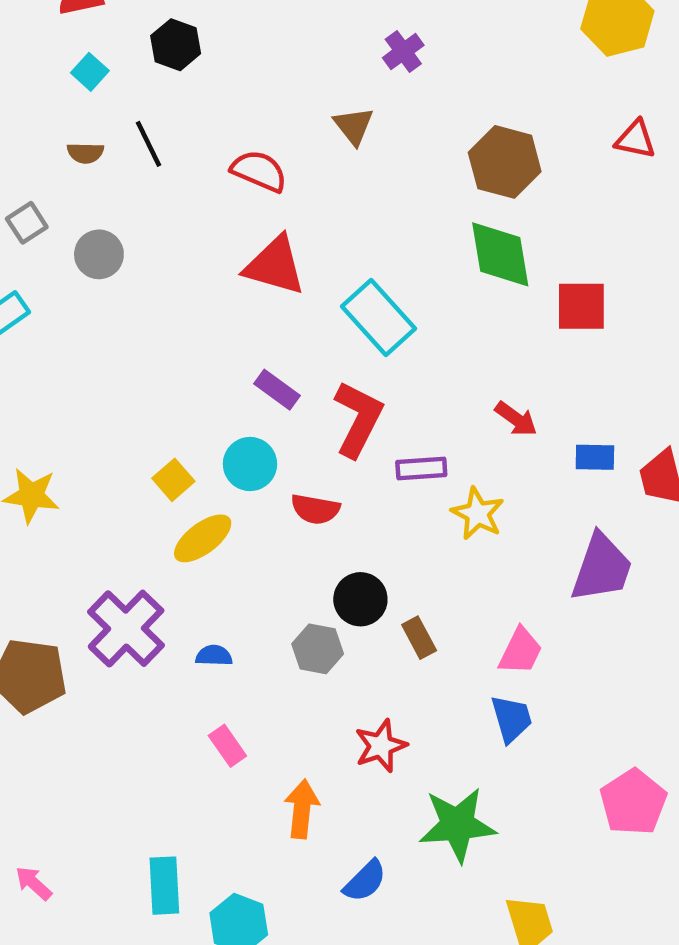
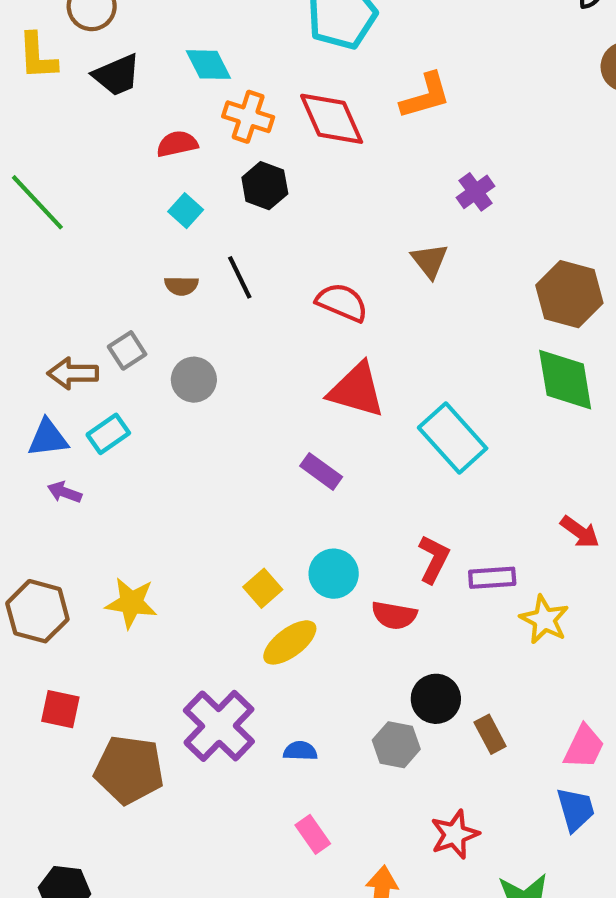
purple rectangle: (277, 390) -> (321, 471), moved
red L-shape: (358, 419) -> (434, 559), moved, size x0.7

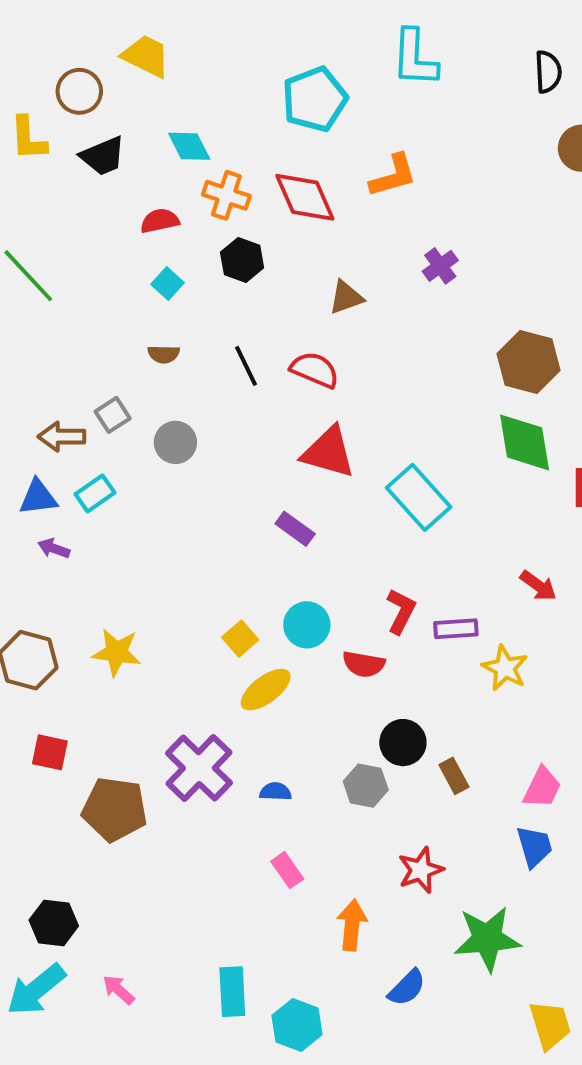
brown triangle: (430, 261) -> (346, 297), moved, turned 48
black line: (240, 277) -> (246, 366), moved

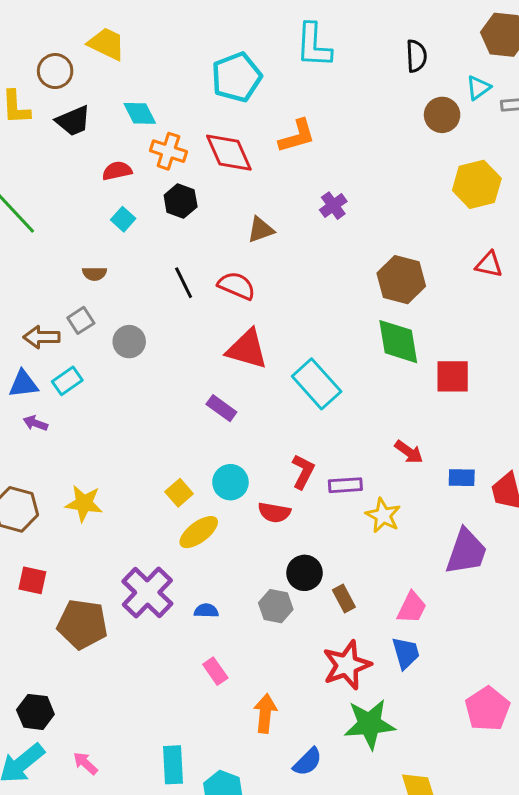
brown semicircle: (164, 354) -> (94, 274), moved
red star: (421, 870) -> (347, 665), moved, size x1.4

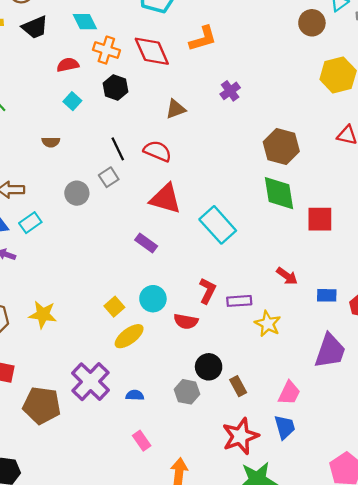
gray square: (81, 320) -> (109, 177), moved

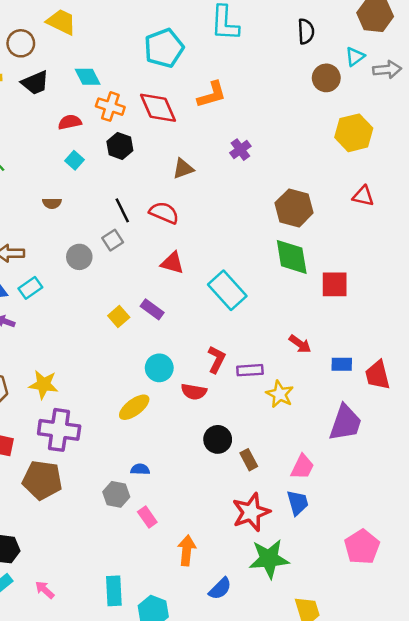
red triangle: (165, 199) -> (172, 263), size x0.7
yellow square: (114, 307) -> (119, 317), moved
purple cross: (90, 382) -> (59, 430), moved, turned -36
gray hexagon: (187, 392) -> (116, 494), moved

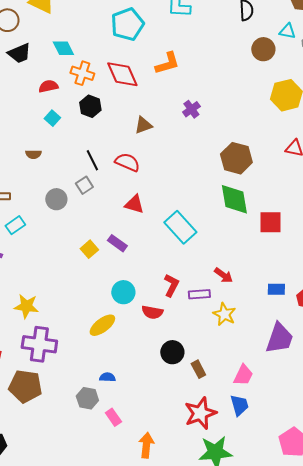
cyan triangle: (355, 56) -> (287, 31), turned 48
red arrow: (300, 344) -> (223, 275), moved

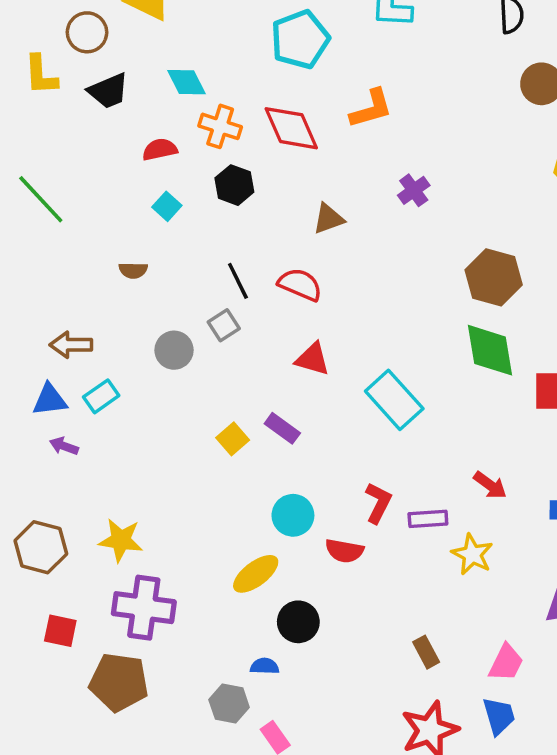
red arrow: (223, 275) -> (490, 485), moved
black circle: (172, 352) -> (298, 622), moved

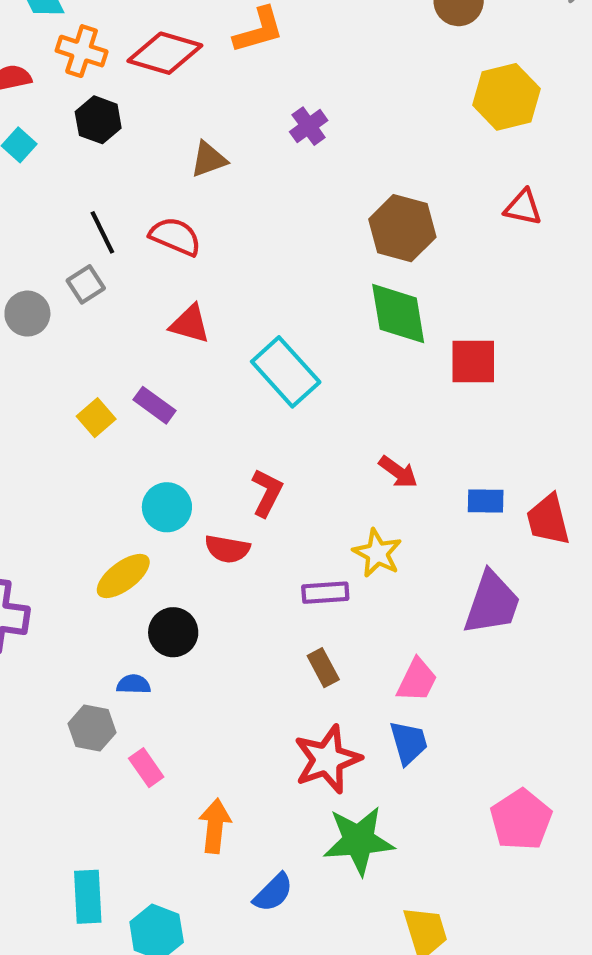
red diamond: (291, 128) -> (165, 53), turned -50
purple rectangle: (428, 519) -> (325, 593), moved

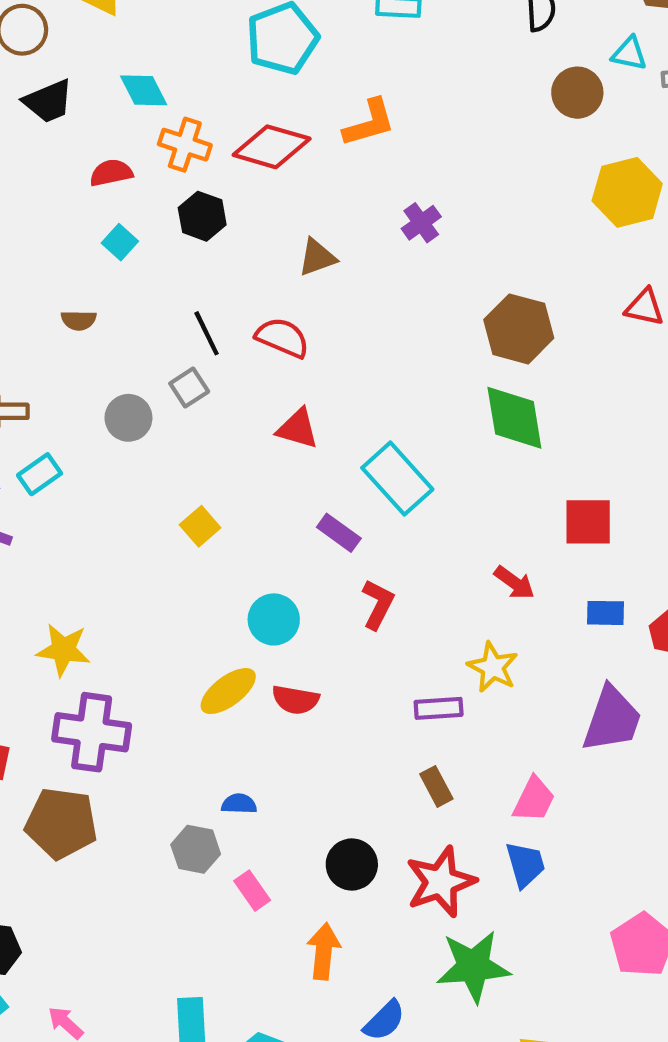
red square: (473, 361) -> (588, 522), moved
purple rectangle: (154, 405) -> (339, 533), moved
red semicircle: (227, 549) -> (295, 700), moved
black circle: (173, 632) -> (352, 865), moved

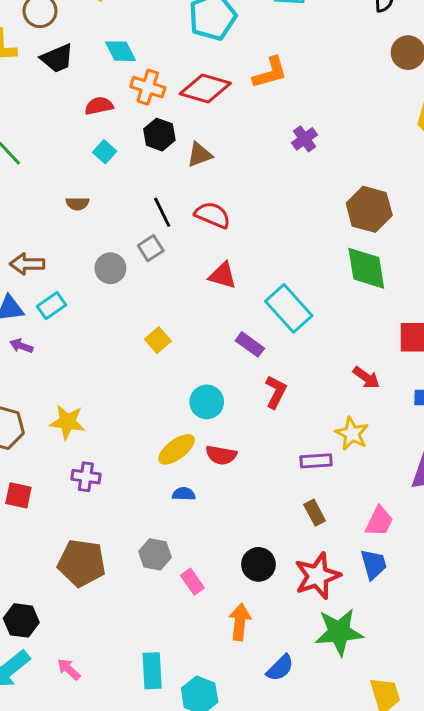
brown triangle: (317, 257) -> (200, 155), moved
purple cross: (92, 732) -> (86, 477), size x0.6
blue semicircle: (239, 804) -> (184, 494), moved
brown pentagon: (61, 823) -> (82, 563), moved

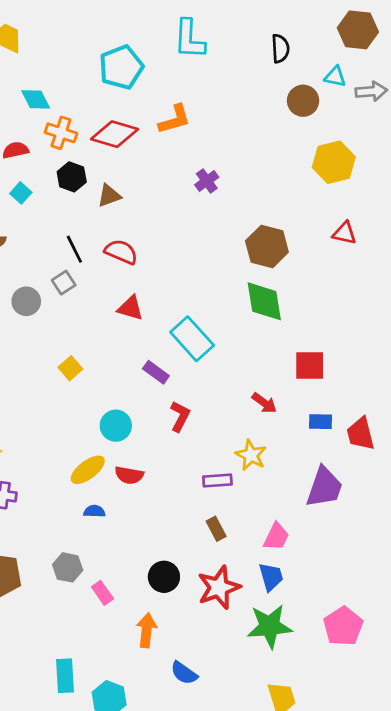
green star: (339, 632) -> (270, 626), moved
blue semicircle: (280, 668) -> (184, 673), turned 80

